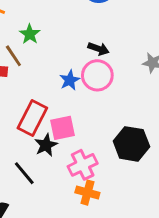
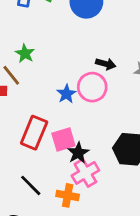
black arrow: (99, 49) -> (106, 64), moved
black star: (46, 145) -> (78, 153), moved
orange cross: (87, 193) -> (68, 195), moved

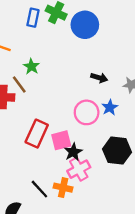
pink circle: (92, 87) -> (87, 112), moved
blue star: (66, 94) -> (110, 107), moved
black line: (31, 185) -> (39, 189), moved

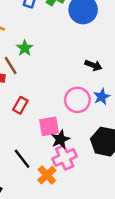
red rectangle: (37, 134) -> (20, 105), moved, size x0.6
orange cross: (63, 188) -> (47, 175), turned 30
black line: (39, 189) -> (22, 159), moved

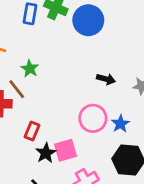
blue star: (102, 97) -> (120, 124), moved
black star: (60, 139) -> (46, 153), moved

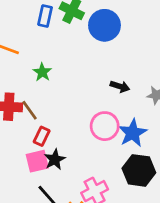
brown line: (17, 89) -> (30, 110), moved
blue star: (120, 124) -> (133, 133), size x1.5
pink square: (65, 150) -> (37, 161), moved

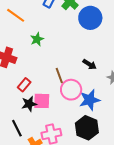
brown line: (30, 110) -> (59, 75), moved
pink square: (37, 161) -> (42, 101), moved

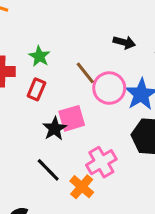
green star: (37, 39) -> (39, 56), moved
red rectangle: (24, 85) -> (36, 89), moved

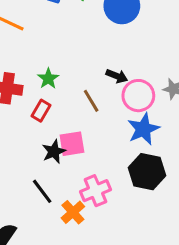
black arrow: (124, 42) -> (117, 76), moved
pink circle: (109, 88) -> (138, 96), moved

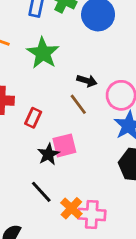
black arrow: (117, 76) -> (87, 81), moved
green star: (48, 79) -> (43, 53), moved, size x1.6
pink cross: (95, 191) -> (92, 215), moved, turned 32

